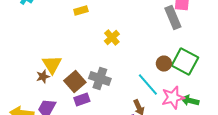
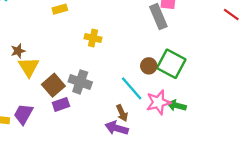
yellow cross: (112, 38) -> (93, 38), turned -35
brown star: (43, 76) -> (18, 51), moved

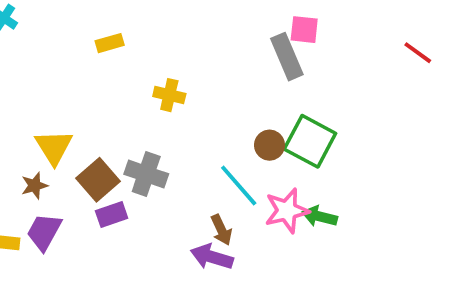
brown star: (18, 51) -> (34, 186), moved

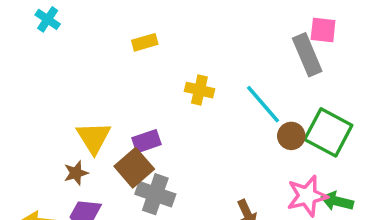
gray cross: (146, 174) -> (155, 194), moved
cyan line: (239, 186) -> (263, 104), moved
purple rectangle: (112, 214) -> (147, 141), moved

